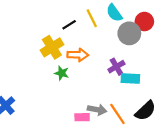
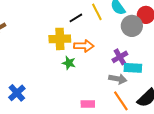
yellow cross: (52, 47) -> (60, 39), turned 30
gray arrow: (97, 110) -> (118, 79), moved

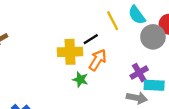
black line: (76, 18) -> (91, 39), moved
orange arrow: (84, 46) -> (98, 60), turned -60

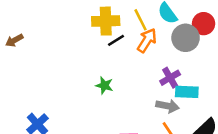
yellow cross: (70, 52) -> (106, 21), moved
orange arrow: (98, 60) -> (147, 40), moved

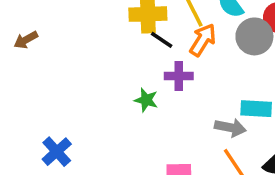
black line: (116, 40) -> (162, 40), turned 66
purple cross: (170, 78) -> (179, 76), moved, turned 30

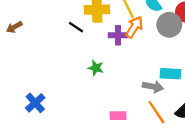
black line: (162, 40) -> (76, 27), moved
purple cross: (179, 76) -> (118, 35), moved

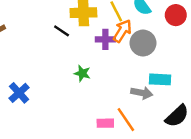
gray circle: (169, 25) -> (143, 43), moved
blue cross: (35, 103) -> (19, 93), moved
orange line: (156, 112) -> (126, 120), moved

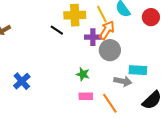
gray circle: (143, 43) -> (110, 50), moved
green star: (82, 73) -> (83, 74), moved
pink rectangle: (105, 123) -> (86, 96), moved

